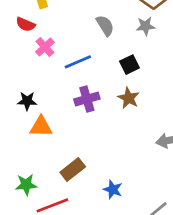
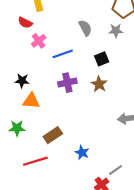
green star: (26, 185) -> (17, 128), moved

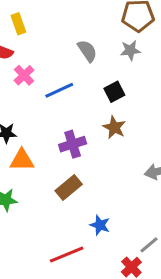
purple cross: (67, 83) -> (73, 144), moved
brown rectangle: (53, 135) -> (69, 187), moved
red line: (35, 161) -> (67, 254), moved

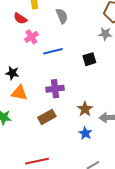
gray semicircle: (87, 51) -> (62, 16), moved
brown star: (114, 127) -> (85, 109), moved
blue star: (100, 225) -> (85, 133), moved

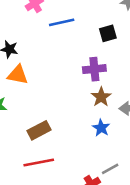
purple cross: (55, 89) -> (94, 69), moved
brown rectangle: (47, 117) -> (39, 130), moved

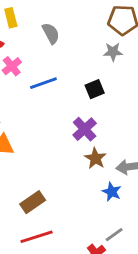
purple cross: (94, 69) -> (85, 129), turned -30
blue star: (101, 128) -> (112, 192), moved

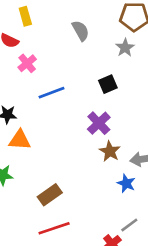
gray semicircle: (51, 33) -> (81, 31), moved
gray star: (113, 52) -> (125, 48), turned -30
blue line: (43, 83) -> (52, 93), moved

